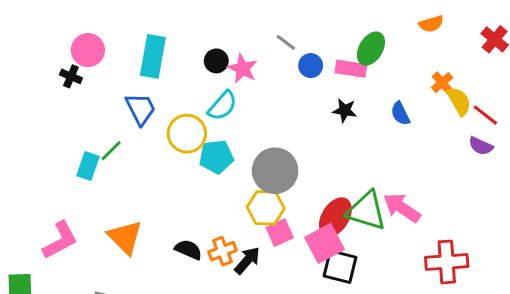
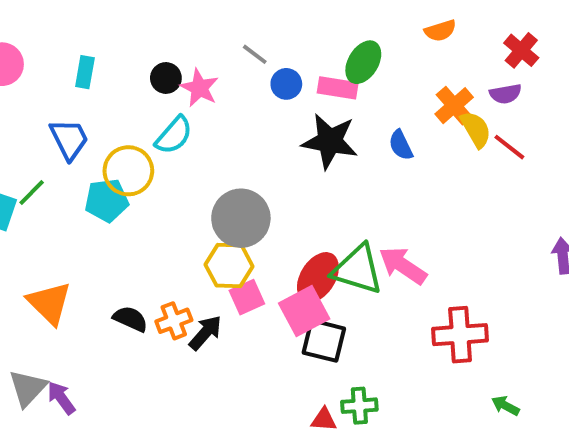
cyan rectangle: (153, 56) -> (85, 72), size x0.6
orange cross: (442, 83) -> (454, 106), size x1.4
black star: (345, 110) -> (330, 141), size x1.8
purple semicircle: (481, 146) -> (505, 94), moved, turned -35
cyan pentagon: (216, 157) -> (107, 200), moved

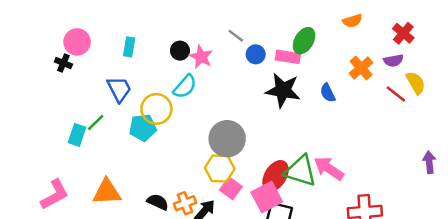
yellow semicircle: (476, 129) -> (416, 83), moved
pink square: (247, 297) -> (231, 188), turned -30
orange triangle: (49, 303) -> (107, 192), turned -48

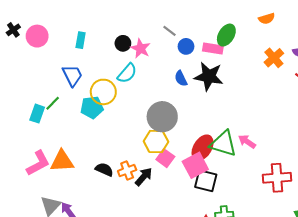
black cross: (63, 63) -> (13, 30), moved, turned 32
blue semicircle: (328, 93) -> (181, 78), moved
pink arrow: (329, 168) -> (247, 142), size x0.7
pink L-shape: (55, 195) -> (38, 163), moved

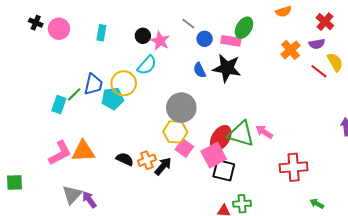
black cross: (13, 30) -> (36, 23), turned -32
blue trapezoid: (72, 75) -> (93, 84), moved, turned 40

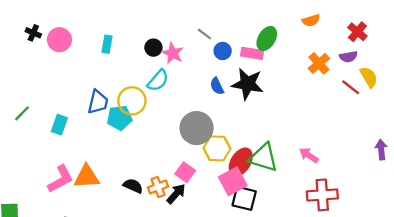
green line: (74, 94) -> (22, 113), moved
yellow hexagon: (175, 132) -> (217, 148), moved
pink arrow: (264, 132) -> (309, 155), moved
pink square: (184, 148) -> (185, 172), moved

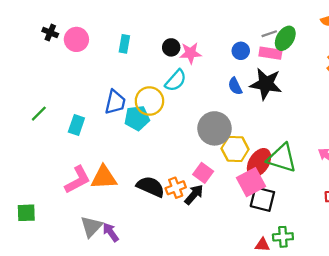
gray line: (204, 34) -> (269, 34), moved, turned -56
pink star: (173, 53) -> (191, 53), turned -30
black semicircle: (133, 186) -> (151, 187), size x1.4

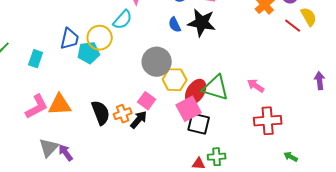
black semicircle: (151, 187) -> (101, 113), turned 45

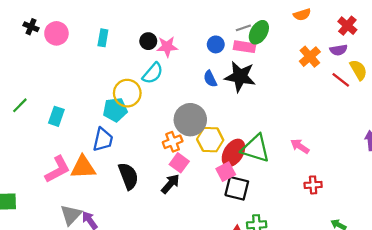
blue trapezoid: (70, 39) -> (103, 140), moved
pink square: (189, 109) -> (226, 172), size x0.7
orange cross: (123, 114) -> (173, 142), moved
red cross: (268, 121) -> (313, 185), size x0.6

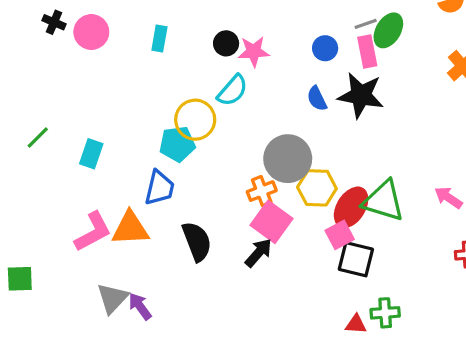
pink rectangle: (245, 47) -> (367, 51), turned 70
pink square: (179, 163) -> (271, 222), size x1.4

